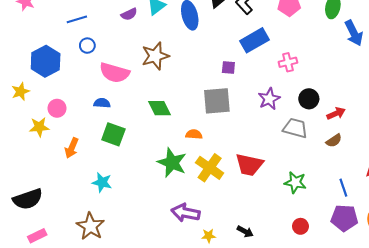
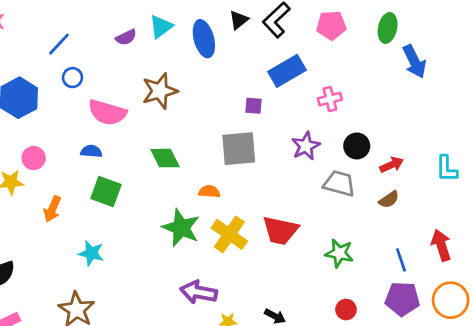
blue line: (77, 19) -> (59, 44), turned -30

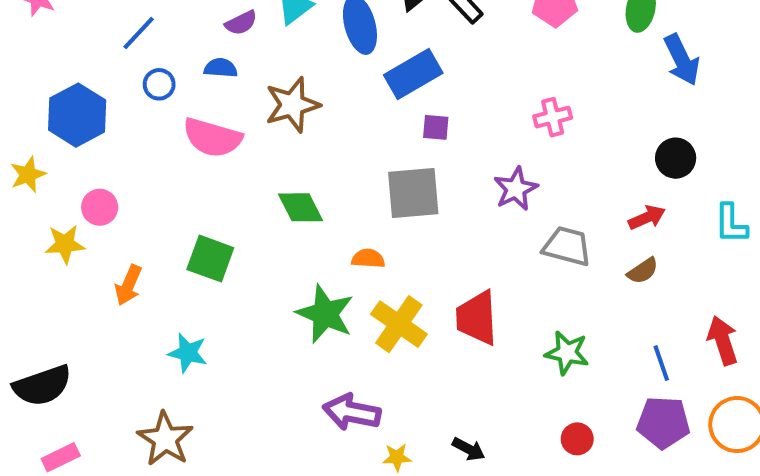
blue rectangle: (287, 71) -> (413, 74), moved
black circle: (357, 146) -> (676, 158), moved
blue semicircle: (91, 151) -> (221, 68), moved
red trapezoid: (280, 230) -> (477, 318), turned 75

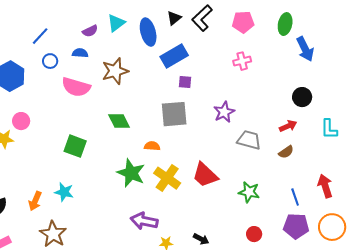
pink cross: (553, 117) -> (242, 61), moved
orange arrow: (128, 285) -> (35, 201), moved
red trapezoid: (477, 318) -> (205, 175), turned -44

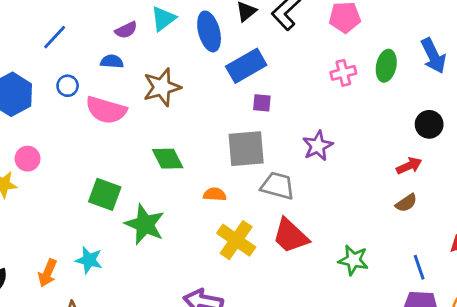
green ellipse: (285, 24) -> (386, 66), moved
blue circle: (50, 61) -> (68, 86), moved
gray trapezoid: (249, 140) -> (278, 186), moved
green star: (131, 173) -> (145, 224), moved

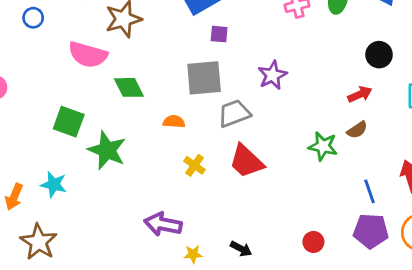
pink semicircle: (106, 110) -> (88, 55), moved
gray trapezoid: (278, 186) -> (234, 113), turned -36
yellow cross: (236, 240) -> (194, 165), size x0.6
green star: (353, 260) -> (323, 146), moved

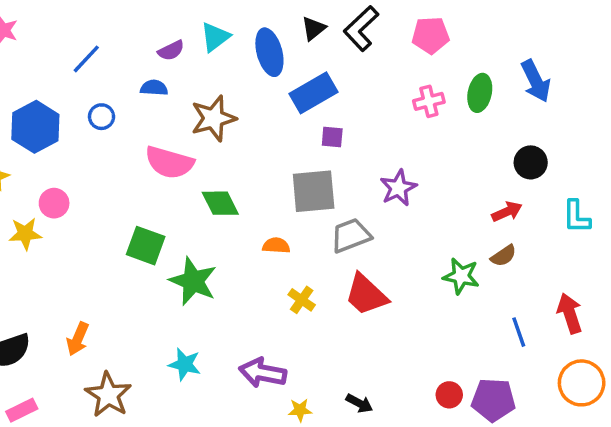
cyan star: (54, 185) -> (185, 364), moved
purple pentagon: (371, 231) -> (493, 400), moved

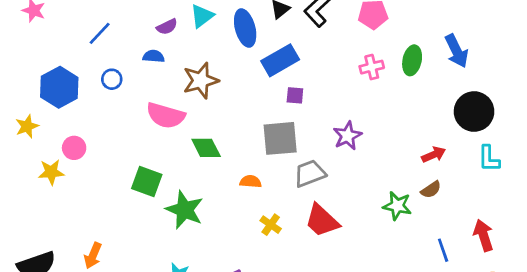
black circle: (531, 162) -> (474, 112), moved, size x1.5

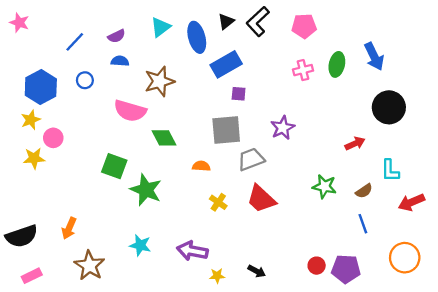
purple semicircle: (167, 27) -> (117, 36), moved
yellow star: (27, 126) -> (31, 120), moved
cyan L-shape: (489, 159) -> (390, 171), moved
brown semicircle: (431, 190) -> (364, 191), moved
red arrow: (483, 235) -> (411, 202), moved, turned -95

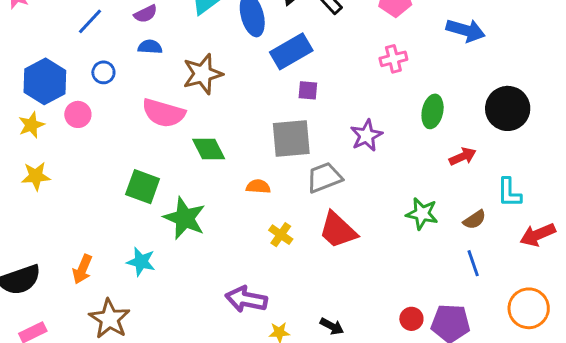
blue arrow: (374, 57) -> (466, 30), moved, turned -48
green ellipse: (337, 64) -> (433, 111), moved
pink circle: (53, 138) -> (78, 114), moved
cyan star: (140, 245) -> (141, 262), moved

